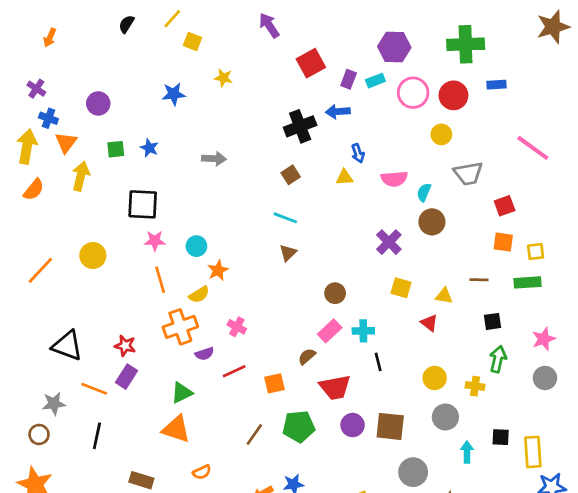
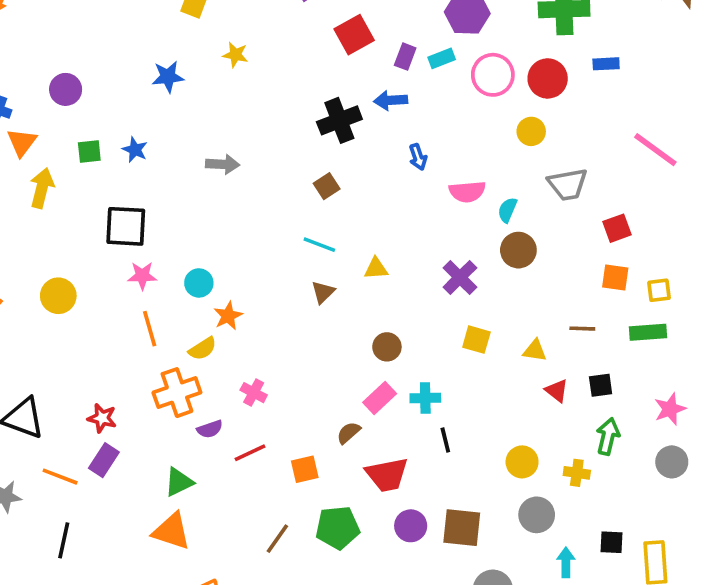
yellow triangle: (344, 177) -> (376, 268), moved
red triangle: (429, 323) -> (557, 391), moved

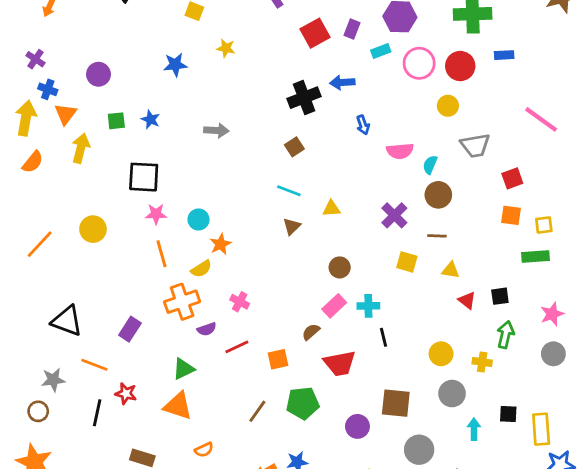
purple rectangle: (405, 57) -> (352, 29), moved
brown line: (582, 329) -> (437, 236), moved
red star: (102, 418) -> (126, 394), moved
purple rectangle: (104, 460) -> (130, 329), moved
purple circle: (411, 526) -> (357, 426), moved

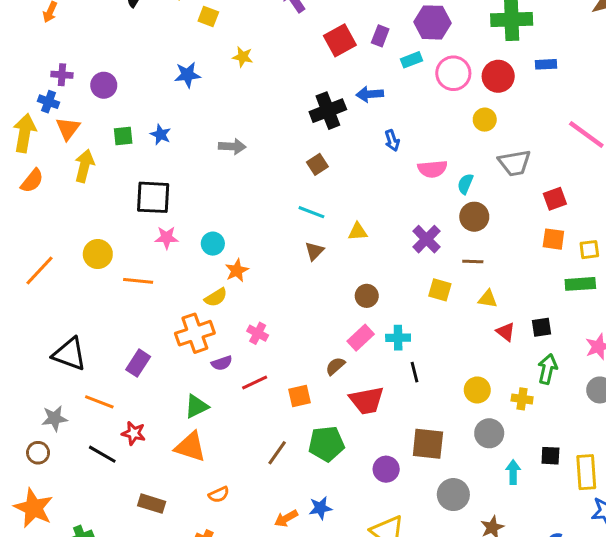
purple cross: (35, 59) -> (62, 75), moved, turned -30
orange line: (162, 254) -> (138, 281), moved, turned -68
black line: (97, 413) -> (102, 454), turned -72

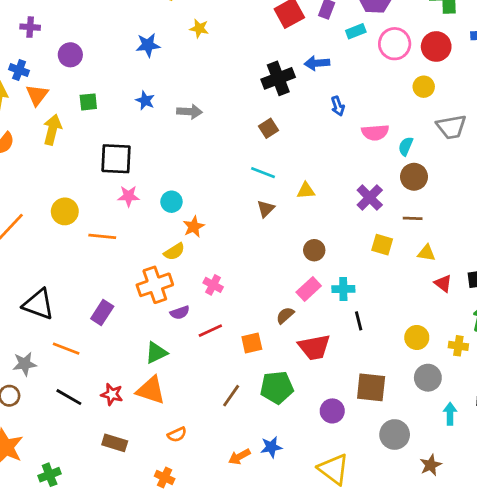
purple cross: (62, 75) -> (30, 27), moved
blue star: (161, 135) -> (145, 101), moved
red star: (134, 433) -> (112, 394), moved

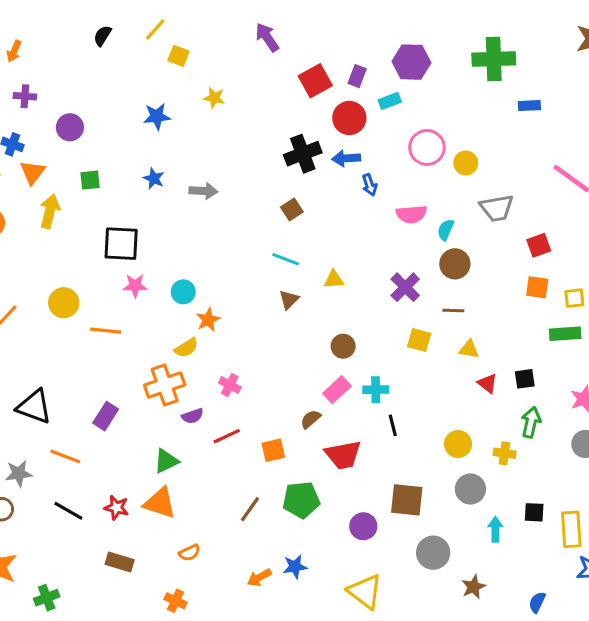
pink circle: (395, 44) -> (427, 147), moved
red circle: (436, 46) -> (349, 118), moved
blue arrow: (317, 63) -> (346, 158), moved

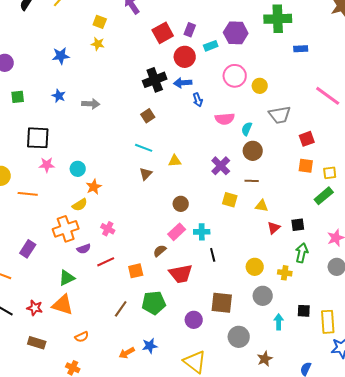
yellow square: (179, 56) -> (100, 22), moved
purple hexagon: (411, 62) -> (236, 33), moved
green rectangle: (565, 334) -> (324, 196), turned -36
red triangle: (487, 383) -> (274, 228), turned 40

